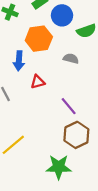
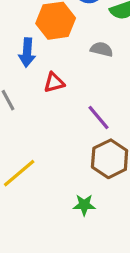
green star: (59, 167) -> (84, 205), size x0.6

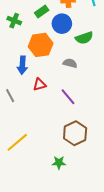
purple line: (98, 118) -> (68, 97), moved

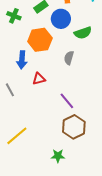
gray semicircle: (70, 63) -> (69, 58), turned -88
purple line: (68, 97) -> (67, 101), moved

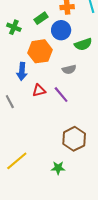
gray semicircle: (69, 58) -> (69, 69), turned -120
purple line: (67, 101) -> (61, 95), moved
yellow line: (17, 136) -> (17, 161), moved

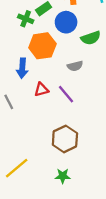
green cross: (14, 27) -> (26, 19), moved
brown hexagon: (74, 139) -> (65, 139), moved

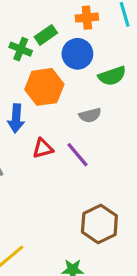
brown hexagon: (65, 139) -> (99, 224), moved

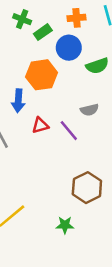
green cross: (21, 49) -> (22, 19), moved
gray semicircle: (90, 115) -> (89, 110), moved

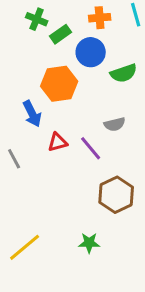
blue arrow: (18, 101) -> (32, 114), turned -30
brown hexagon: (87, 188) -> (116, 195), moved
green star: (65, 225) -> (89, 243), moved

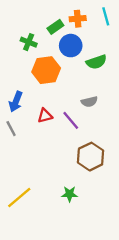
green cross: (37, 19) -> (29, 42), moved
green rectangle: (61, 34) -> (55, 27), moved
blue arrow: (32, 114) -> (16, 102), moved, turned 48

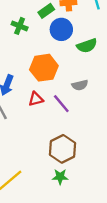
orange hexagon: (46, 70) -> (44, 68), moved
brown hexagon: (91, 157) -> (62, 149), moved

